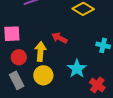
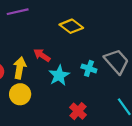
cyan star: (77, 69) -> (59, 75), moved

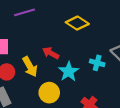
yellow arrow: (20, 68) -> (30, 67), turned 144
yellow circle: (20, 94) -> (49, 93), moved

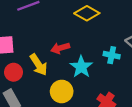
red arrow: (51, 53) -> (60, 48), turned -42

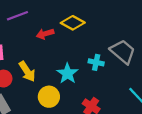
red arrow: (60, 48) -> (45, 34), moved

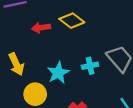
cyan cross: (96, 62) -> (90, 66), turned -32

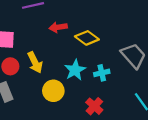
yellow diamond: (72, 21) -> (87, 38), moved
cyan cross: (90, 66) -> (102, 73), moved

